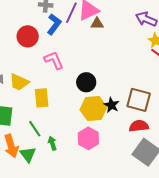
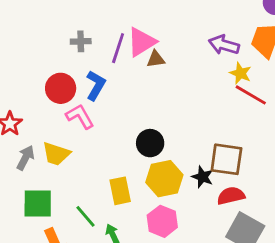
blue L-shape: (54, 24) -> (96, 85), moved
pink L-shape: (54, 60) -> (80, 116), moved
yellow rectangle: (42, 98) -> (120, 191), moved
black star: (112, 105) -> (202, 177), moved

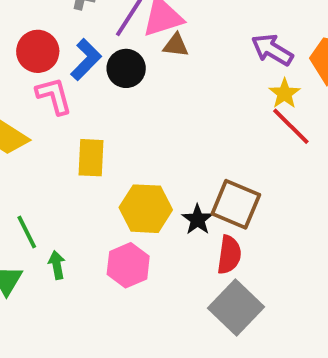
black circle: (150, 143) -> (126, 68), moved
yellow rectangle: (120, 191) -> (91, 158), moved
red semicircle: (231, 196) -> (229, 255), turned 96

